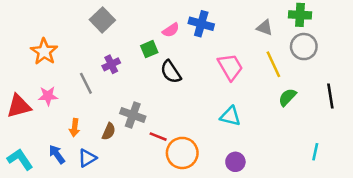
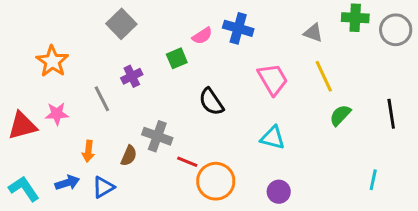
gray circle: (304, 47) -> (396, 30), moved
black semicircle: (171, 72) -> (211, 102), moved
blue arrow: (57, 154) -> (67, 183), turned 108

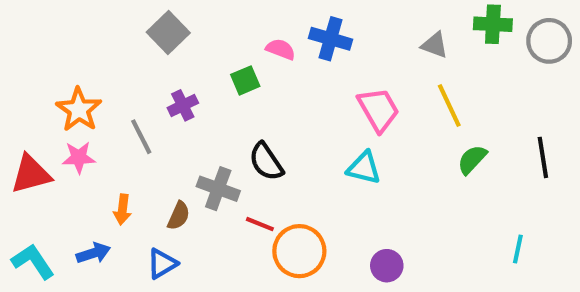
pink semicircle: (202, 36) -> (281, 49), turned -126
orange star: (52, 61) -> (79, 110), moved
black semicircle: (211, 102) -> (266, 162), moved
cyan triangle: (273, 138) -> (364, 168), moved
blue triangle: (103, 187) -> (162, 264), moved

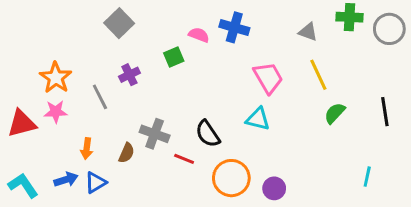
black semicircle: (266, 162) -> (208, 134), moved
orange circle: (299, 251) -> (231, 178), moved
blue triangle: (162, 264) -> (96, 182), moved

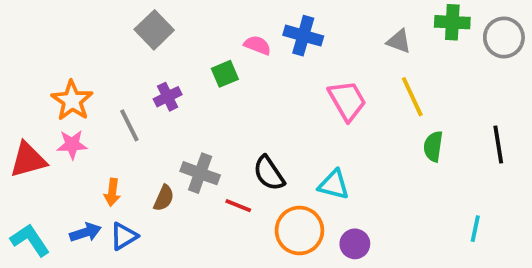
green semicircle: (335, 113) -> (433, 146), turned -35
cyan triangle: (258, 119) -> (334, 185), moved

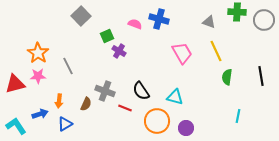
green square: (225, 74) -> (107, 36), moved
purple cross: (168, 97) -> (119, 51), moved, turned -32
cyan line: (475, 229) -> (238, 116), moved
blue arrow: (85, 232) -> (40, 114), moved

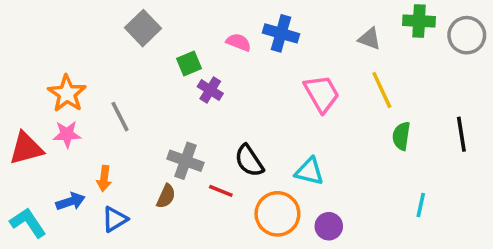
brown semicircle: (86, 104) -> (166, 196), moved

